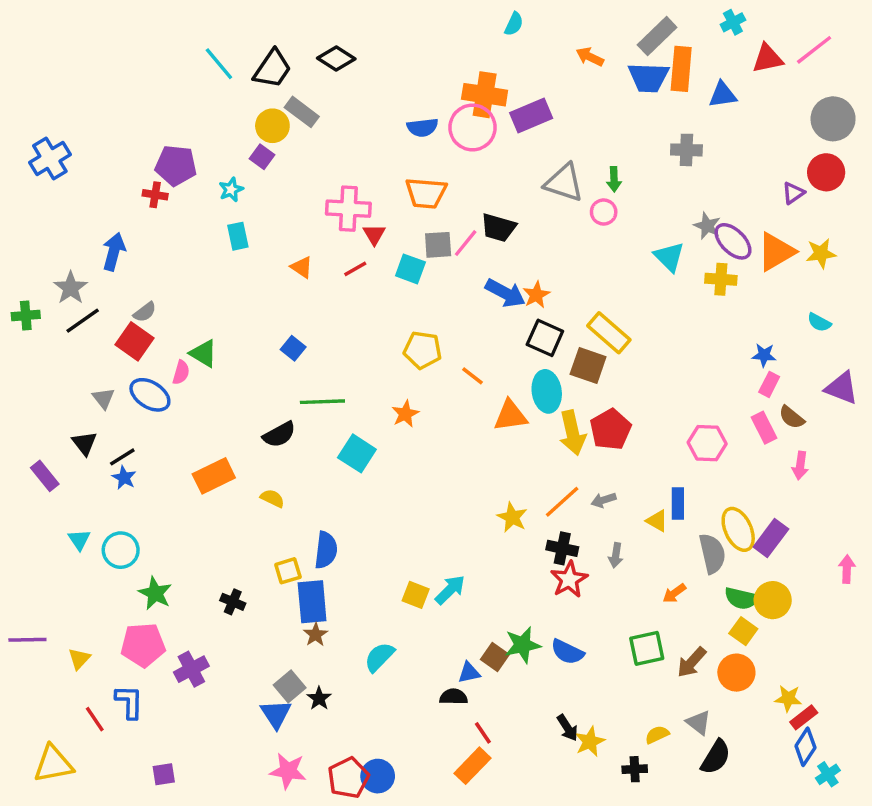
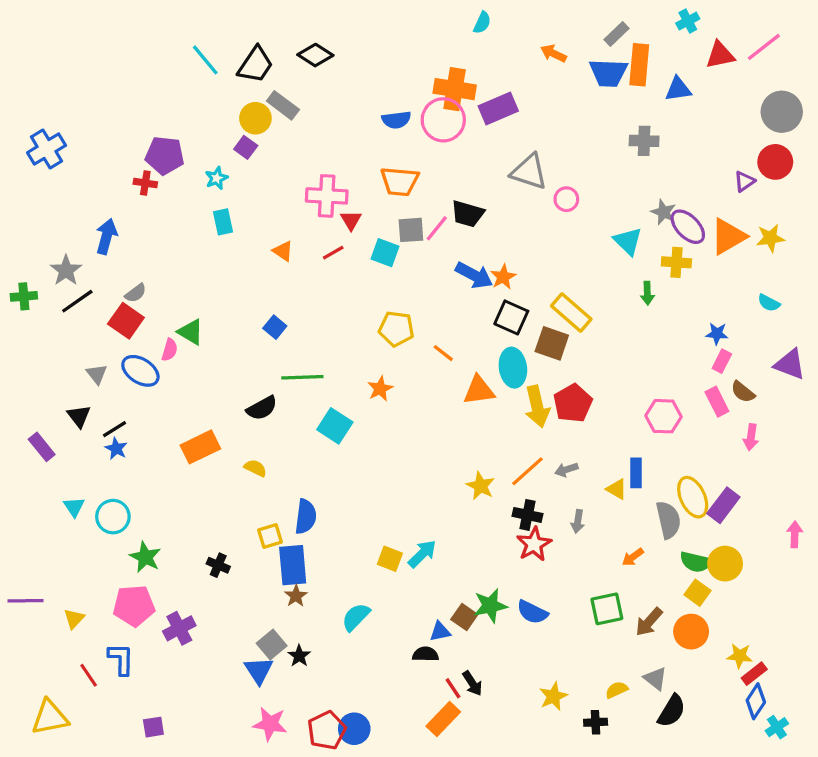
gray rectangle: (657, 36) -> (617, 34), size x0.7
green arrow: (614, 179) -> (647, 293), moved
black arrow: (567, 728) -> (472, 683), moved

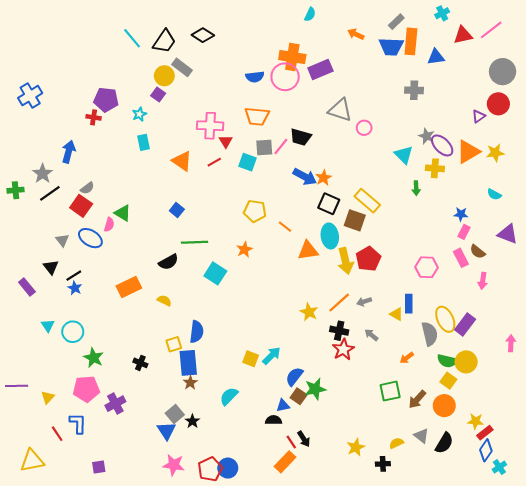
orange triangle: (283, 251) -> (182, 161), size x1.5
gray arrow: (578, 521) -> (371, 335), turned 120
blue semicircle: (532, 612) -> (294, 376), moved, turned 102
black semicircle: (672, 711) -> (444, 443), moved

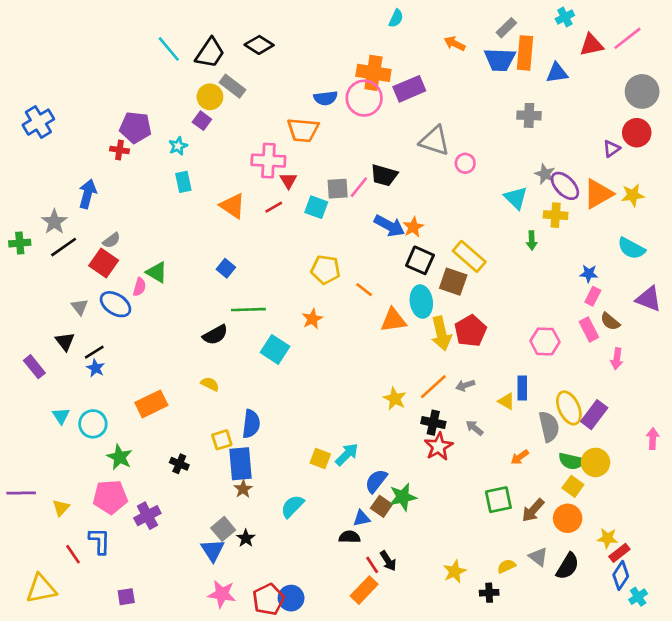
orange trapezoid: (257, 116) -> (303, 130), moved
cyan semicircle: (494, 194) -> (631, 248), size x1.5
orange rectangle: (129, 287) -> (151, 404), moved

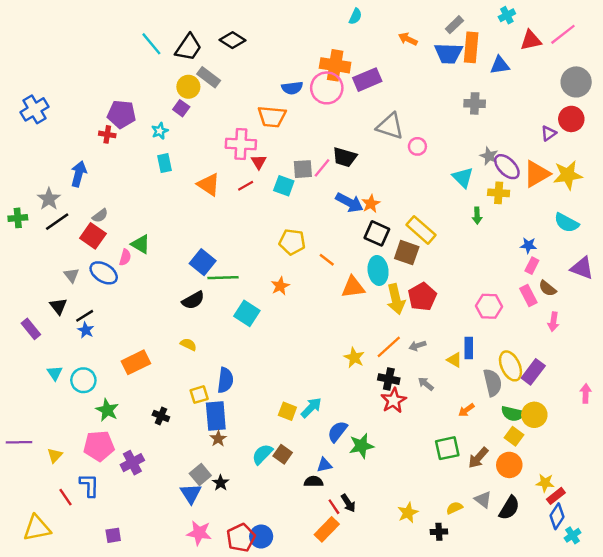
yellow star: (633, 195) -> (568, 175), size x1.4
blue square: (226, 268) -> (203, 262), moved, size x1.5
brown square: (381, 506) -> (283, 454), moved

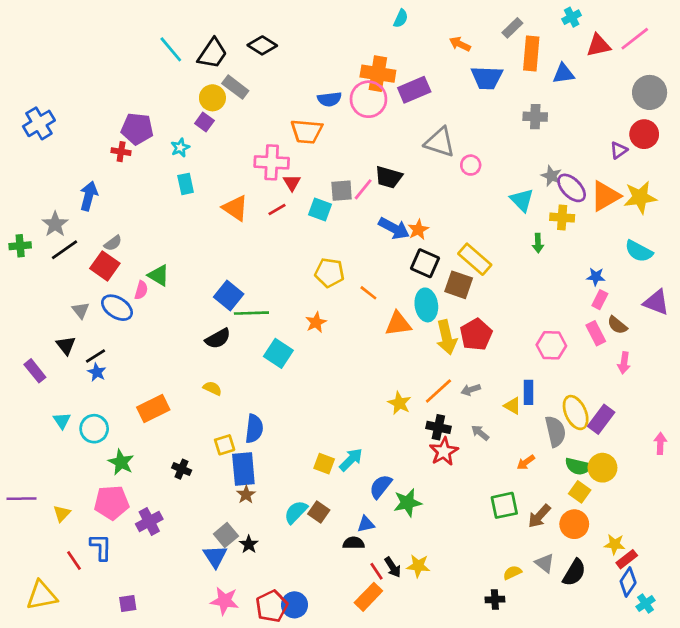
blue trapezoid: (448, 53) -> (487, 78), moved
yellow star: (408, 513) -> (418, 566), moved, turned 30

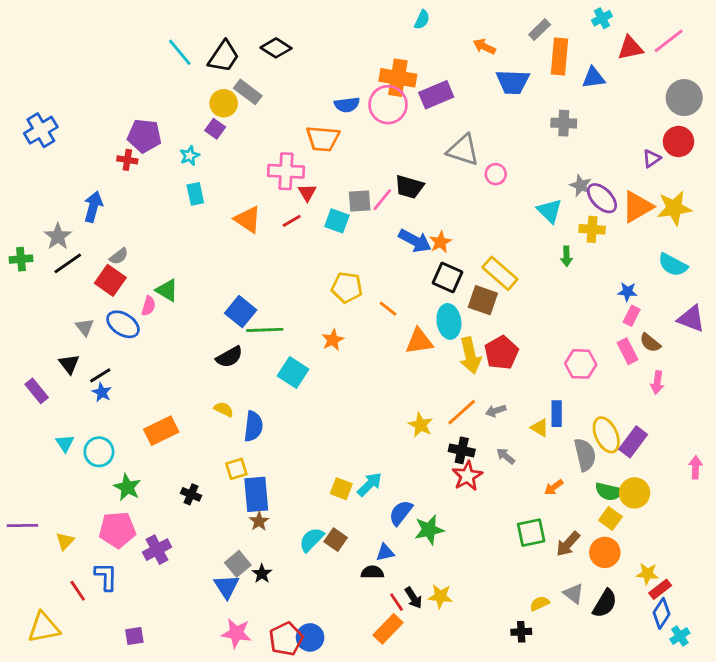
blue semicircle: (254, 429) -> (253, 426), moved

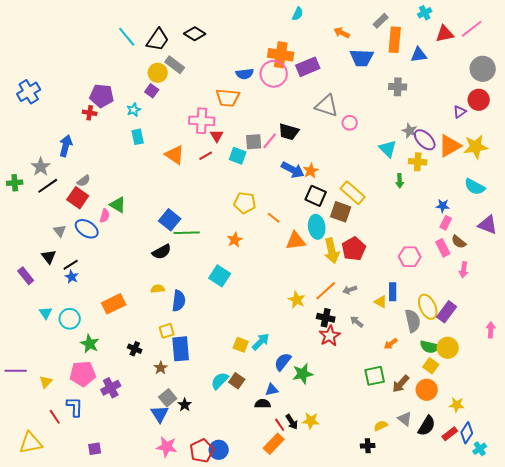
cyan square: (293, 372) -> (220, 276), moved
yellow semicircle: (224, 409) -> (158, 289), turned -32
brown star: (259, 521) -> (161, 368), moved
red rectangle: (660, 589) -> (450, 434), moved

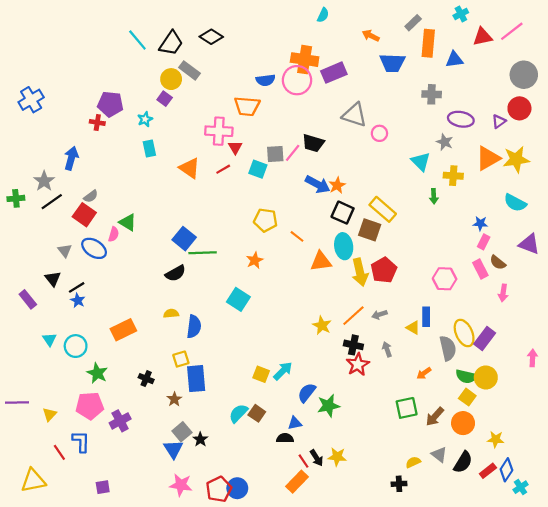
purple ellipse: (425, 140) -> (461, 119), moved, turned -35
gray arrow: (357, 322) -> (387, 349), turned 32

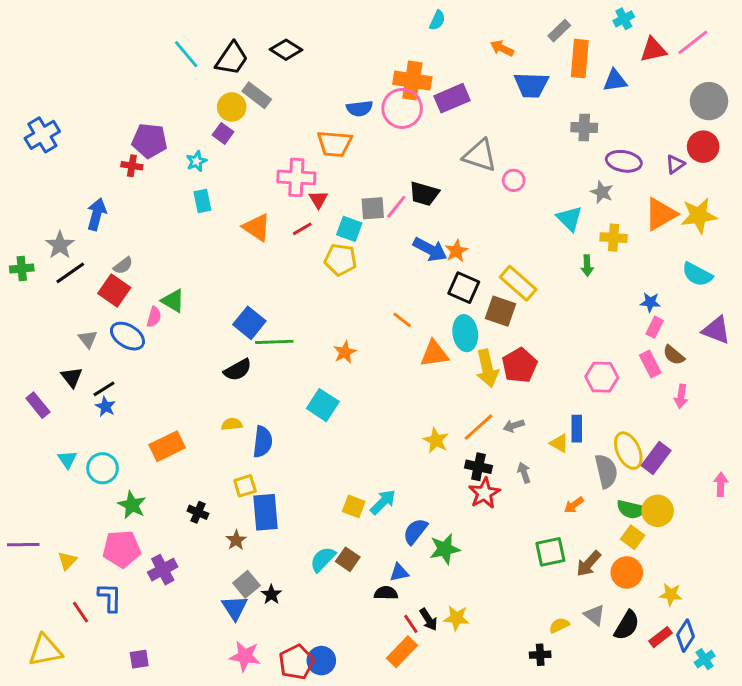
yellow pentagon: (266, 220) -> (340, 260), moved

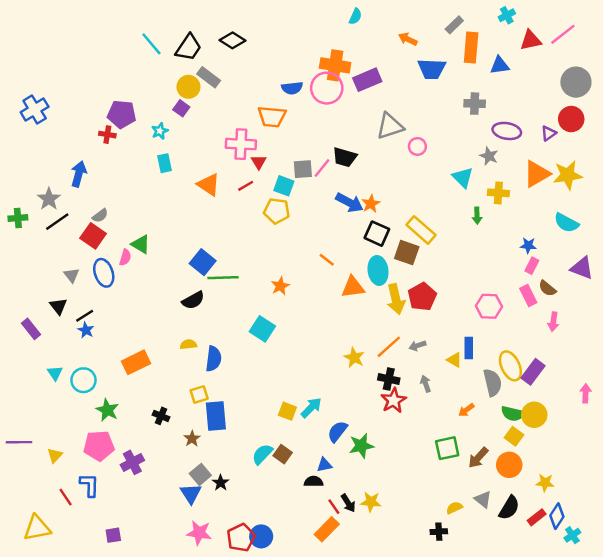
gray triangle: (480, 155) -> (390, 126), turned -36
blue ellipse: (127, 336) -> (104, 273), turned 40

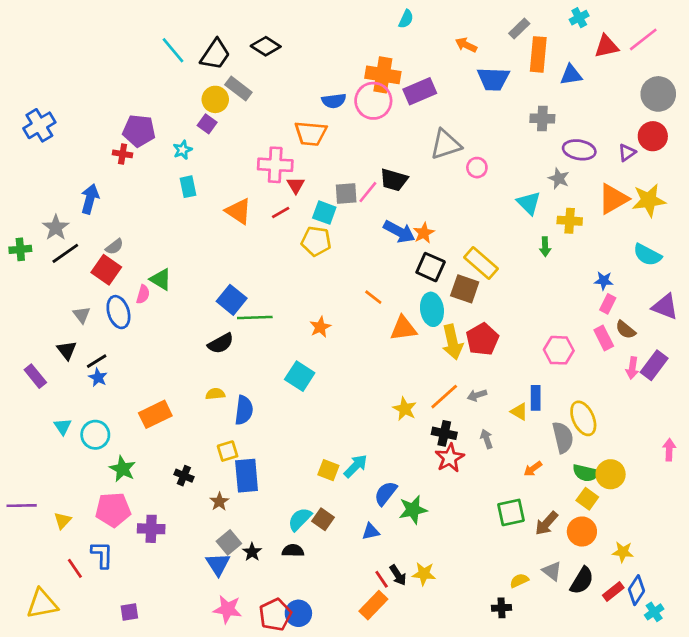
purple rectangle: (533, 372) -> (654, 365), moved
purple cross: (132, 462) -> (151, 529), turned 30
black semicircle: (314, 482) -> (293, 551), moved

